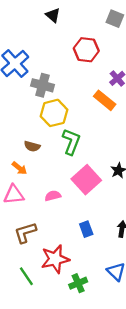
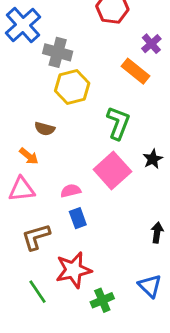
green L-shape: (71, 142) -> (118, 123), moved
blue rectangle: (86, 229) -> (78, 218), moved

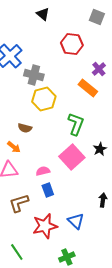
blue triangle: (150, 286) -> (76, 221), moved
green line: (37, 292) -> (17, 252), moved
green cross: (102, 300) -> (67, 257), moved

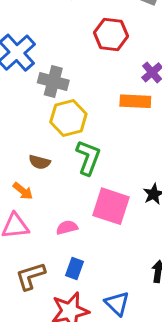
orange rectangle: (88, 88) -> (135, 101), turned -36
green L-shape: (76, 124) -> (88, 158), moved
pink square: (72, 157) -> (111, 206), turned -30
blue rectangle: (48, 190) -> (75, 269), moved, turned 40

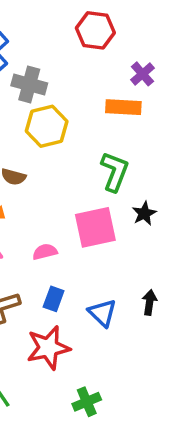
green L-shape: (88, 158) -> (115, 172), moved
pink square: (111, 206) -> (95, 227), turned -30
blue triangle: (117, 303) -> (102, 313), moved

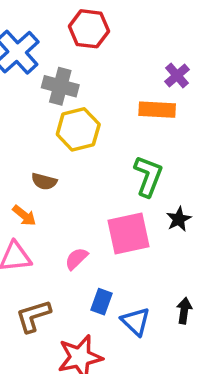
red hexagon: (95, 30) -> (89, 29), moved
pink semicircle: (45, 252) -> (76, 259), turned -30
blue rectangle: (54, 299) -> (102, 302), moved

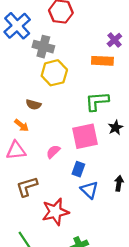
green L-shape: (148, 176) -> (97, 101), turned -115
blue rectangle: (102, 302) -> (78, 169), moved

